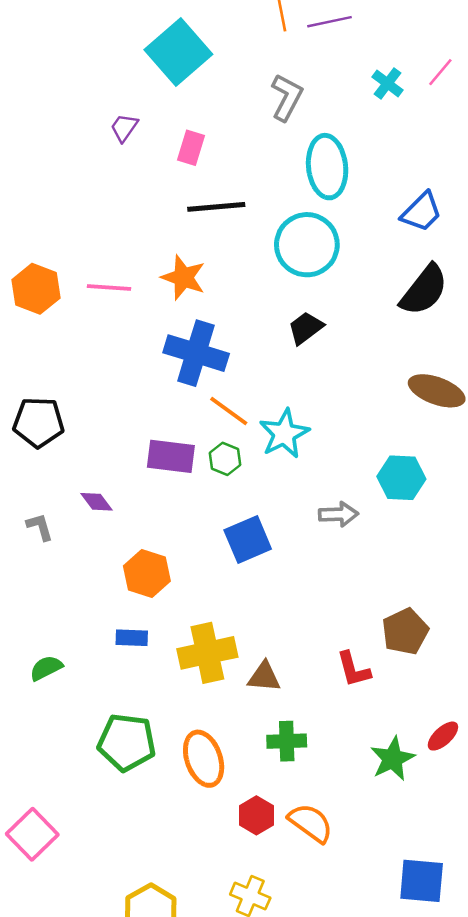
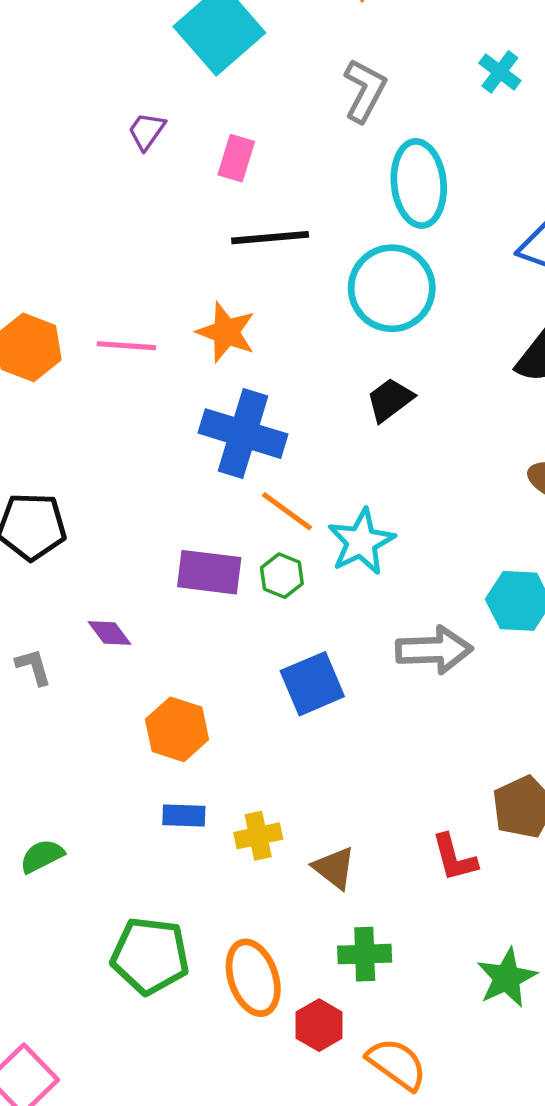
gray arrow: (338, 514) -> (434, 650), size x1.4
blue rectangle: (132, 638) -> (184, 816), moved
yellow cross: (207, 653) -> (258, 836), size x0.6
brown triangle: (264, 677) -> (334, 868), turned 33
red hexagon: (256, 815) -> (319, 1025), moved

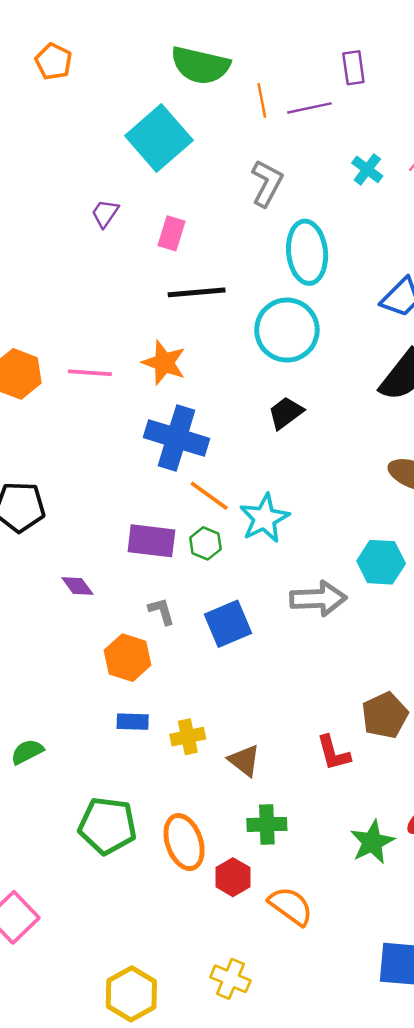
gray L-shape: (33, 667) -> (161, 611), moved

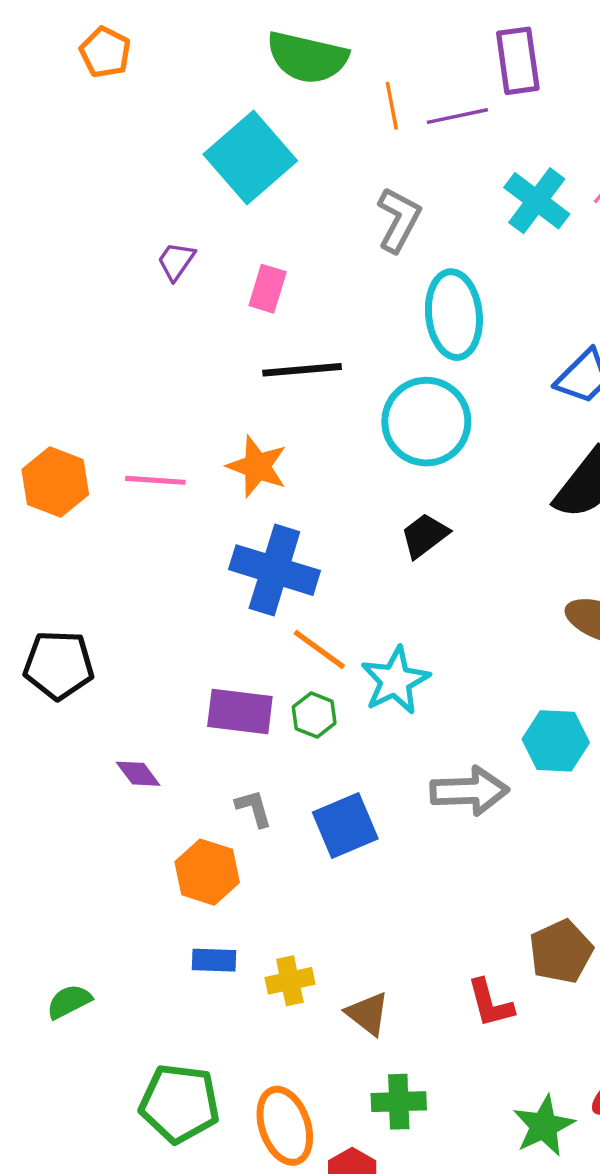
purple rectangle: (353, 68) -> (518, 61), size x1.4
cyan cross: (367, 169) -> (537, 201), size x1.5

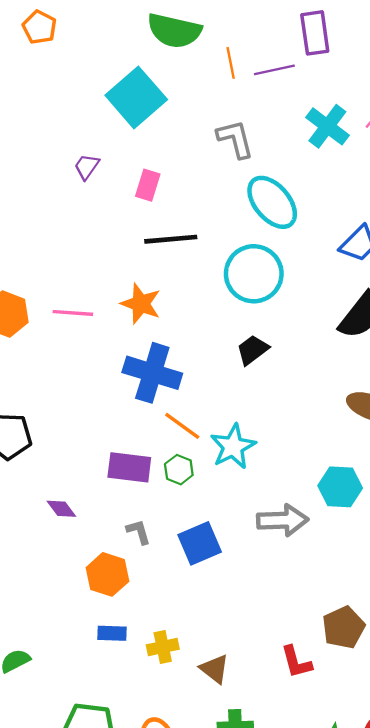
gray L-shape: (399, 220) -> (235, 139), turned -42
cyan ellipse: (454, 315) -> (272, 202), turned -34

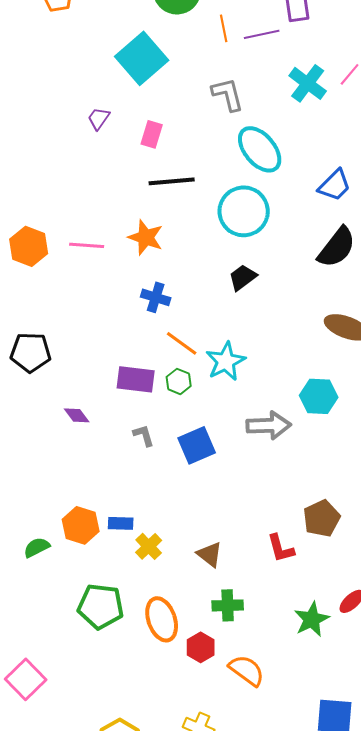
blue cross: (152, 373) -> (156, 297), size x0.6
orange hexagon: (107, 574) -> (81, 525), moved
yellow cross: (163, 647) -> (149, 546), moved, turned -32

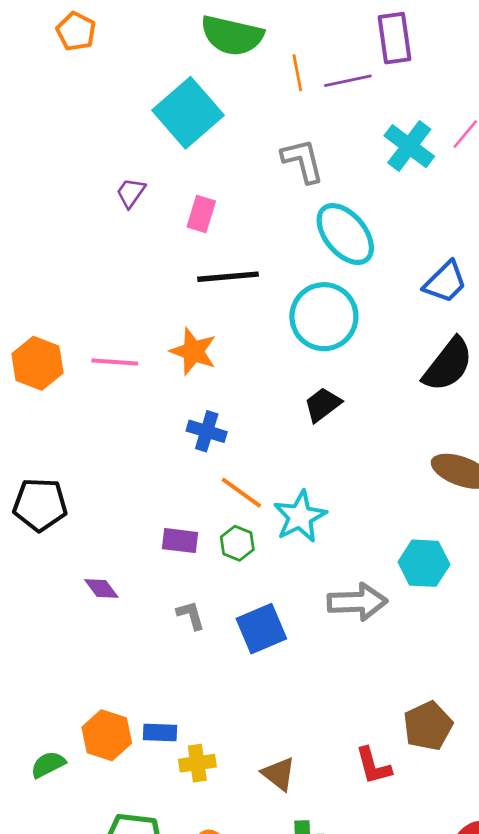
purple rectangle: (136, 379) -> (180, 541), size x0.7
yellow cross: (149, 546) -> (197, 763), turned 36

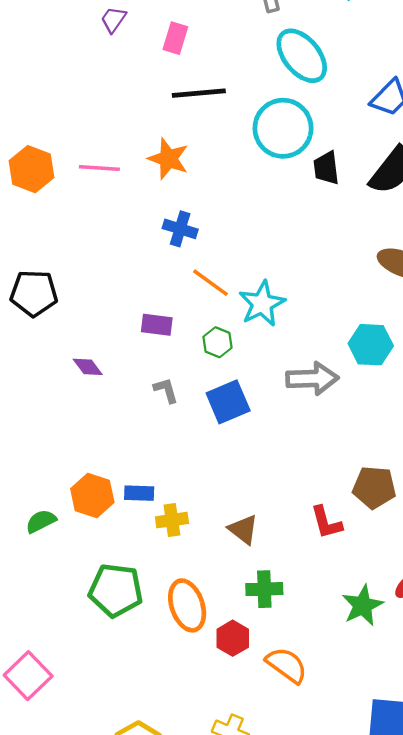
black trapezoid: (323, 405) -> (326, 168), moved, turned -60
green hexagon: (237, 543) -> (218, 342), moved
brown pentagon: (428, 726) -> (374, 487), turned 30

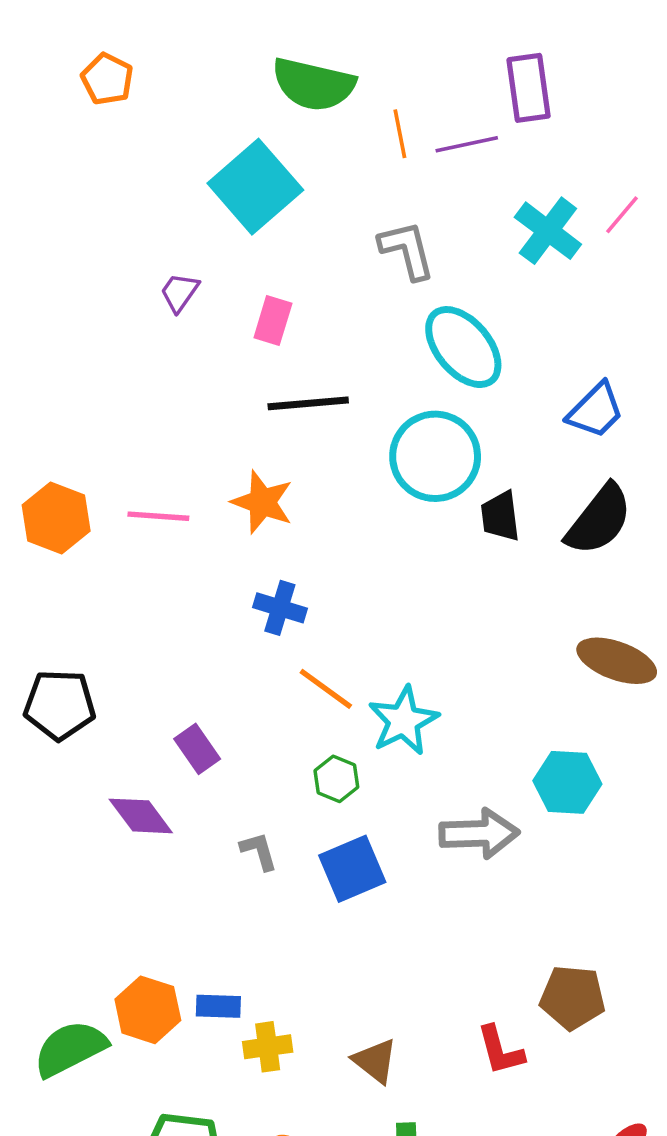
purple rectangle: (157, 325) -> (197, 749), moved, turned 48
purple diamond: (88, 367) -> (141, 816), size x1.4
green semicircle: (41, 521) -> (70, 1049), size x1.6

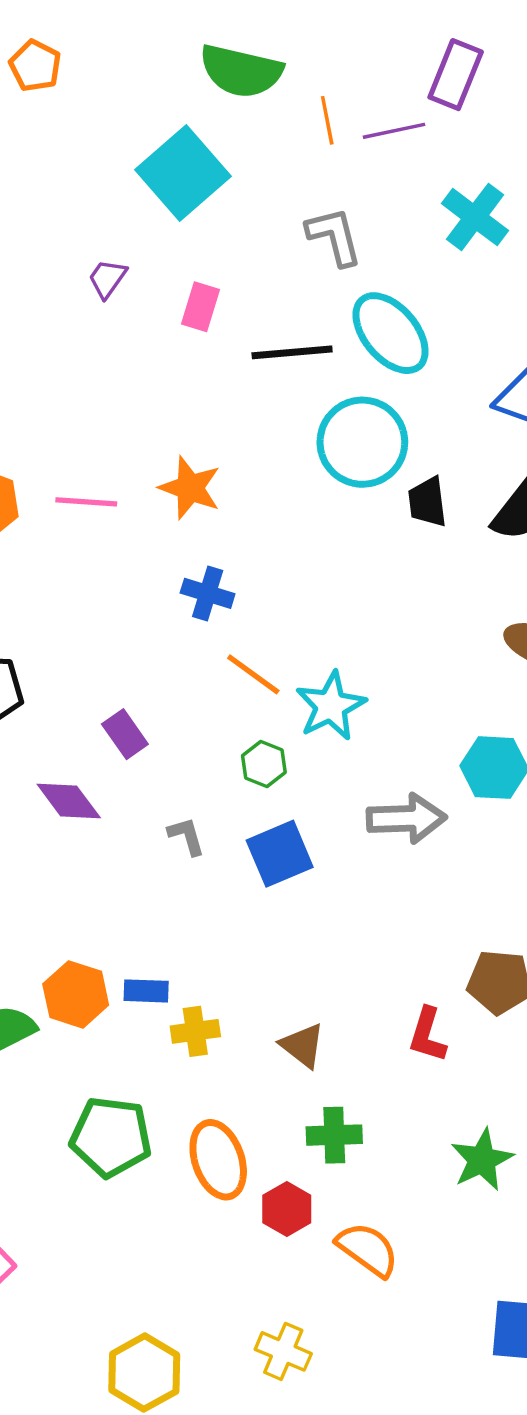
purple rectangle: (529, 88) -> (456, 75), turned 30
black line: (308, 403) -> (292, 352), moved
red L-shape: (500, 1050) -> (427, 1035), turned 32

